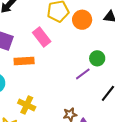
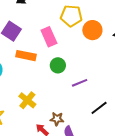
green circle: (97, 58) -> (58, 65), moved
yellow cross: (27, 105) -> (27, 100), moved

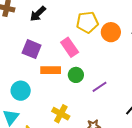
green circle: (58, 65) -> (76, 75), moved
purple line: (80, 83) -> (100, 87), moved

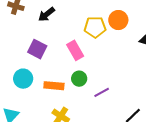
orange circle: (111, 32) -> (118, 20), moved
orange rectangle: (51, 70) -> (54, 86), moved
cyan circle: (21, 91) -> (23, 79), moved

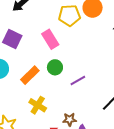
orange rectangle: (54, 86) -> (30, 75), turned -48

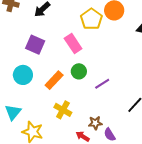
yellow pentagon: (69, 15) -> (91, 19), turned -30

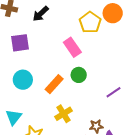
purple square: (35, 45) -> (20, 43), moved, turned -30
purple line: (102, 84) -> (114, 92), moved
yellow cross: (63, 110) -> (64, 114), turned 30

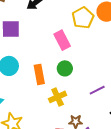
orange rectangle: (54, 84) -> (39, 74), turned -60
yellow cross: (64, 114) -> (58, 97), moved

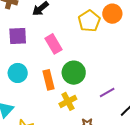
pink rectangle: (62, 40) -> (53, 44), moved
green circle: (65, 68) -> (74, 73), size x1.5

